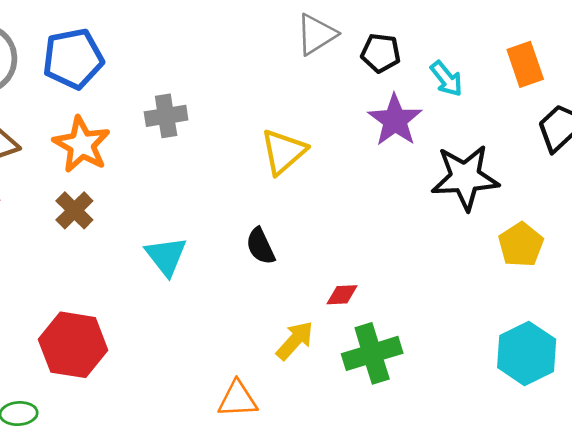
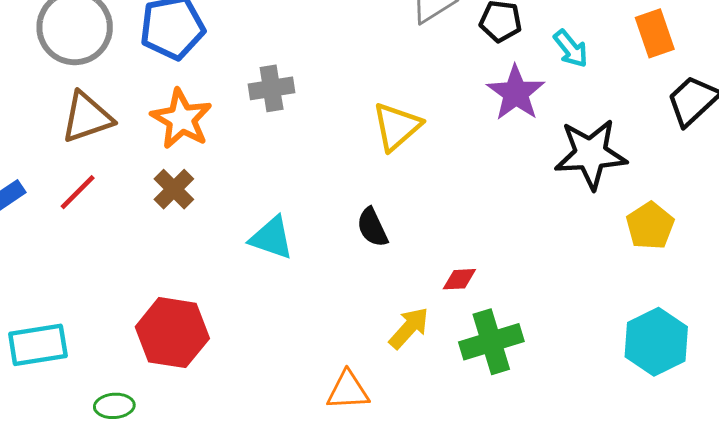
cyan triangle: (166, 256) -> (272, 238), turned -33

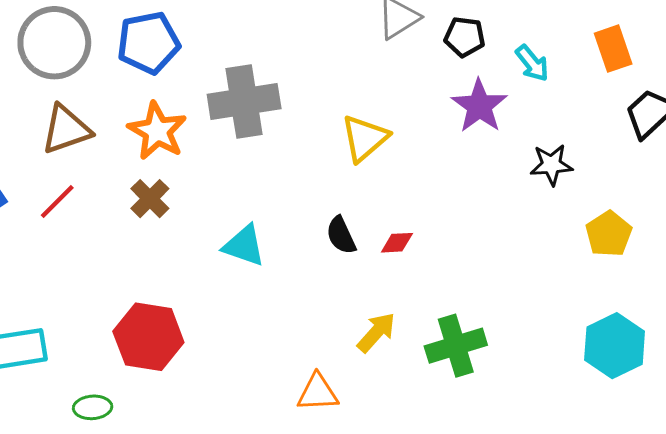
gray cross: (272, 88) -> (244, 102), size x1.6
black star: (591, 154) -> (551, 165), size x0.6
red diamond: (459, 279) -> (397, 243), moved

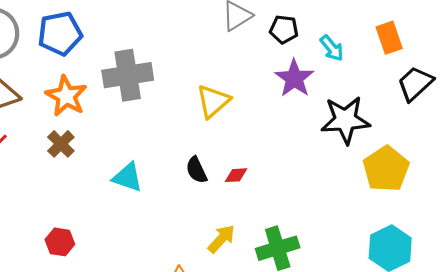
black star: (551, 165) -> (345, 120), size x1.6
yellow pentagon: (609, 234) -> (386, 169), size x1.4
red hexagon: (148, 337) -> (60, 242), size x0.6

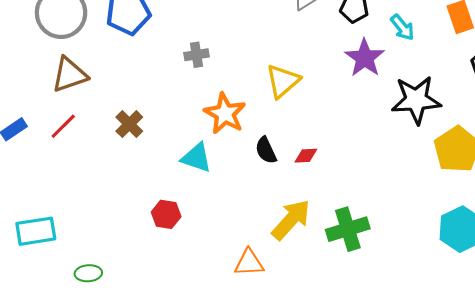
gray cross: (128, 75) -> (197, 55), size x0.5
orange star: (66, 96) -> (225, 114), moved
yellow arrow: (221, 239) -> (291, 220), size x1.4
red hexagon: (60, 242) -> (166, 214), moved

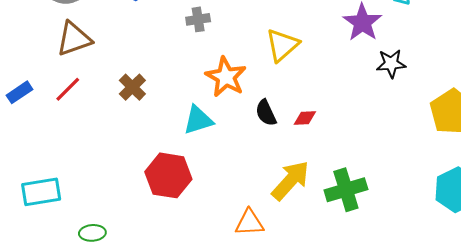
black star: (416, 100) -> (391, 64), moved, size x0.6
cyan triangle: (197, 158) -> (198, 120), turned -36
red hexagon: (166, 214) -> (168, 175), size x1.6

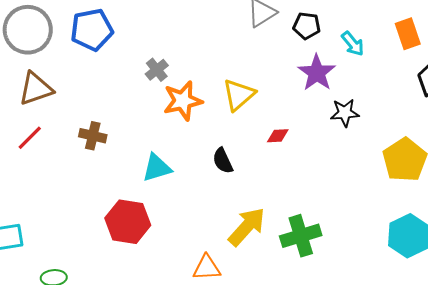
gray cross: (198, 19) -> (157, 70), turned -30
orange star: (226, 77) -> (183, 101), moved, turned 30
brown cross: (132, 87) -> (93, 136), turned -32
red diamond: (305, 118) -> (278, 136), moved

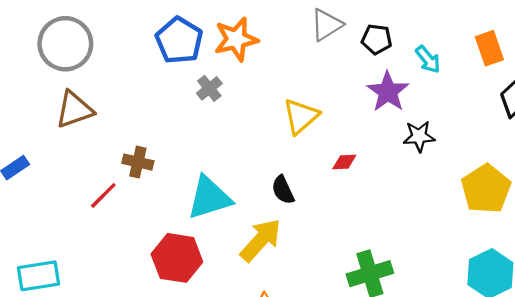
blue pentagon: (92, 30) -> (179, 40), moved, turned -30
orange star: (183, 101) -> (236, 39), moved
red line: (30, 138) -> (103, 195), moved
cyan triangle: (157, 168) -> (209, 198), size x1.4
yellow arrow: (247, 227) -> (261, 240), moved

